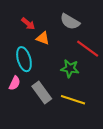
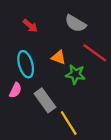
orange triangle: (43, 38) -> (58, 57), moved
yellow line: (73, 100) -> (69, 123), moved, turned 40

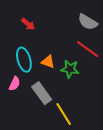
gray semicircle: (75, 23) -> (88, 22), moved
orange triangle: (58, 57) -> (48, 62), moved

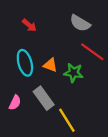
gray semicircle: (88, 22) -> (80, 23), moved
pink semicircle: (15, 84) -> (15, 103), moved

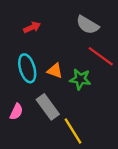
red arrow: (29, 25) -> (32, 27), turned -64

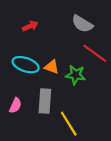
cyan ellipse: (27, 68) -> (26, 65), turned -55
gray rectangle: (48, 107) -> (45, 101), turned 40

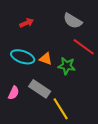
gray rectangle: (45, 101) -> (40, 89), turned -60

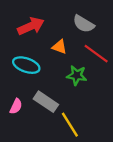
red arrow: (27, 23) -> (31, 26), size x1.6
orange triangle: (46, 59) -> (60, 47), moved

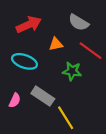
orange triangle: (60, 47) -> (56, 44), turned -32

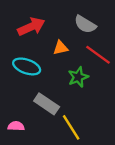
green star: (72, 71) -> (78, 77), turned -30
pink semicircle: (15, 100) -> (16, 126), moved, turned -112

